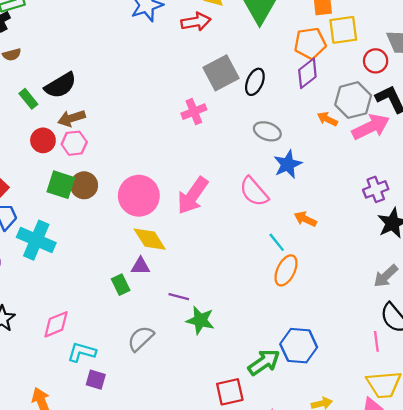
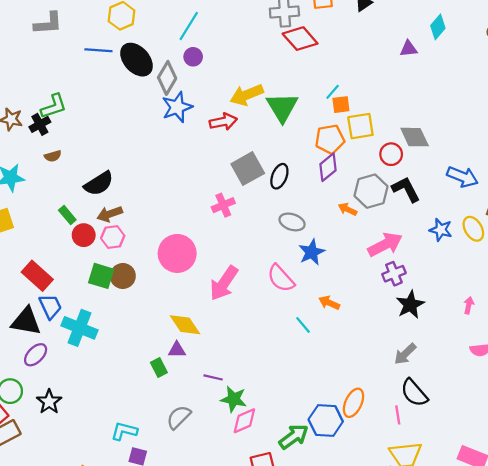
green rectangle: (28, 99) -> (67, 215), moved
pink arrow: (371, 127) -> (385, 245), moved
pink circle: (139, 196) -> (177, 253), moved
orange ellipse: (286, 270) -> (354, 403), moved
pink diamond: (56, 324) -> (244, 421), moved

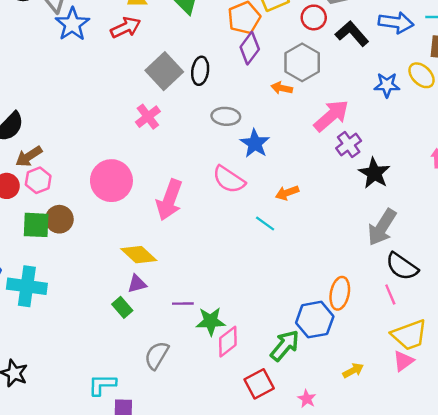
black L-shape: (406, 189) -> (352, 34), moved
orange arrow: (329, 303) -> (287, 193), turned -30
gray arrow: (405, 354) -> (382, 227), size x1.4

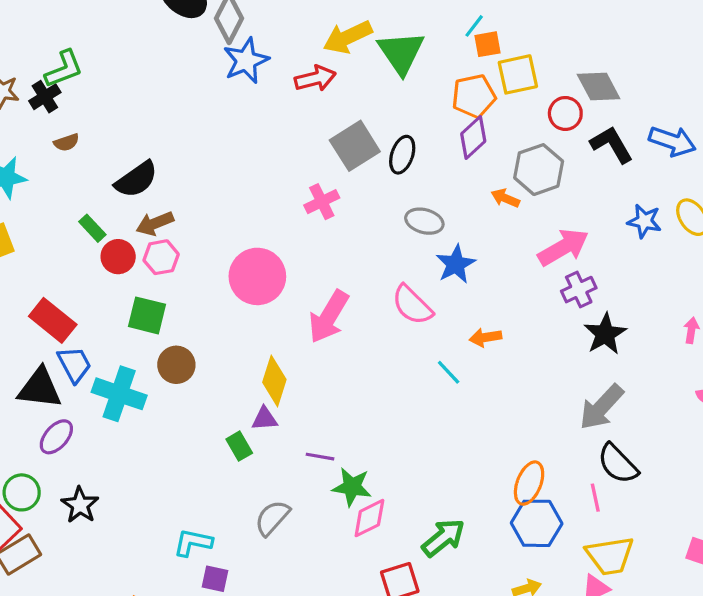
brown circle: (59, 219) -> (176, 365), moved
yellow diamond: (139, 255) -> (274, 381), turned 54
blue hexagon: (315, 320) -> (537, 523), moved

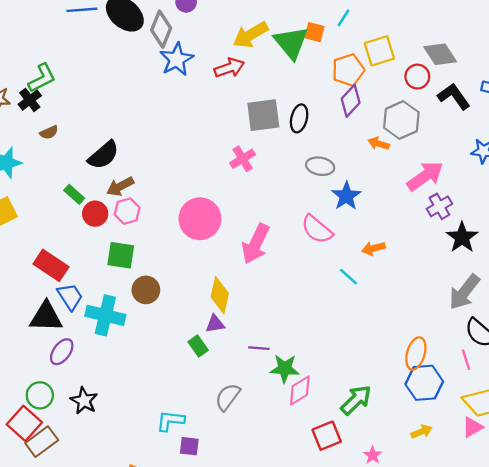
orange square: (488, 44) -> (314, 32), moved, turned 30
gray square: (355, 146) -> (263, 115), turned 30

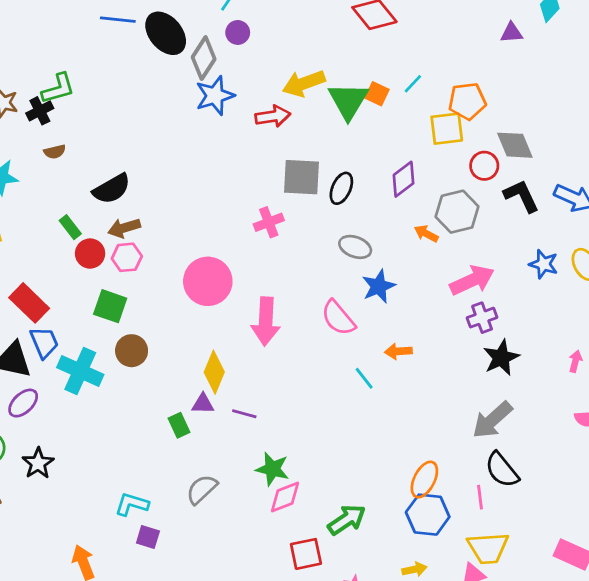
orange pentagon: (348, 70) -> (467, 101), moved
pink arrow: (256, 244) -> (266, 321), turned -33
purple line: (259, 348) -> (244, 414), moved

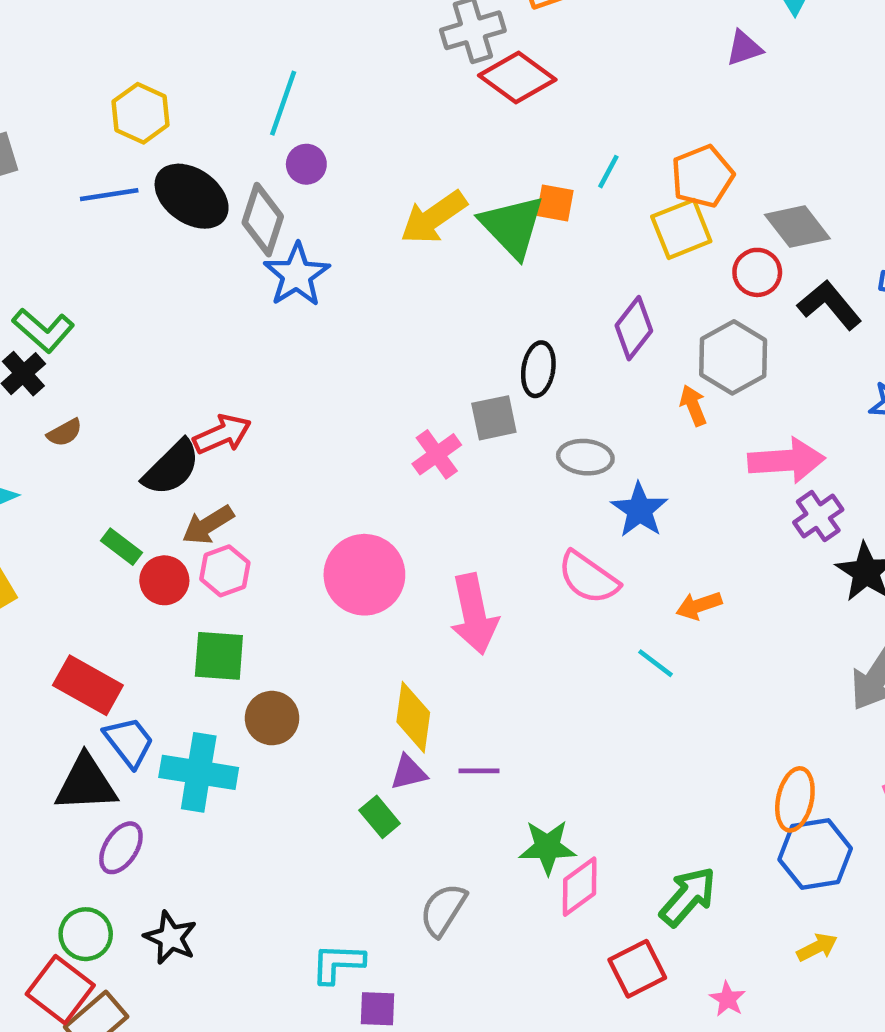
green L-shape: (58, 89) -> (43, 330), turned 72
red arrow: (273, 116) -> (222, 434), moved
gray square: (301, 177) -> (494, 418), moved, size x0.7
orange arrow: (426, 234) -> (693, 405), turned 55
pink arrow: (472, 280) -> (786, 461), turned 36

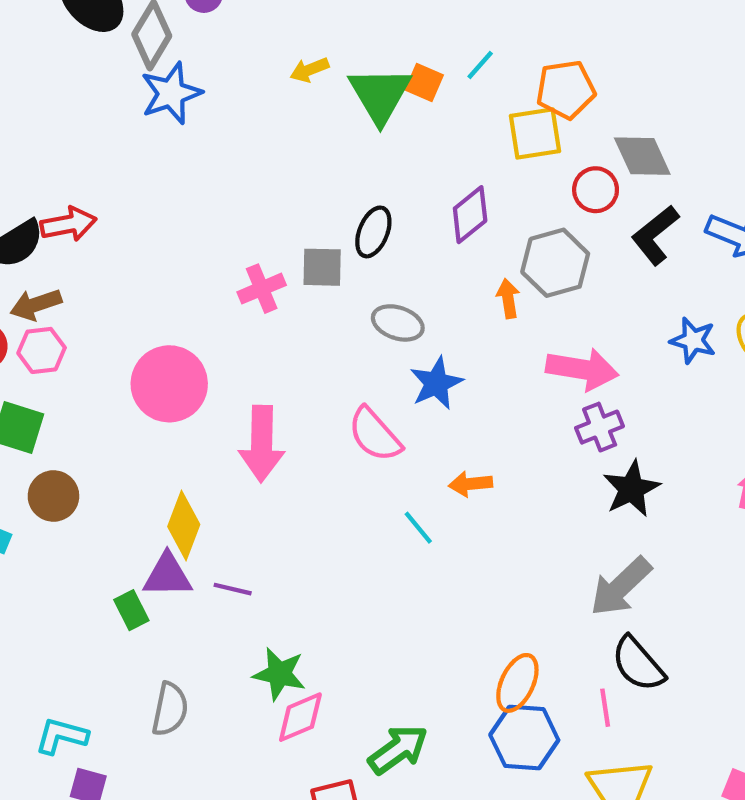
yellow arrow: (434, 217) -> (309, 70), size x0.6
black L-shape: (830, 305) -> (655, 235), turned -102
purple triangle: (409, 772) -> (167, 575), size x1.4
gray semicircle: (443, 910) -> (170, 709), turned 146

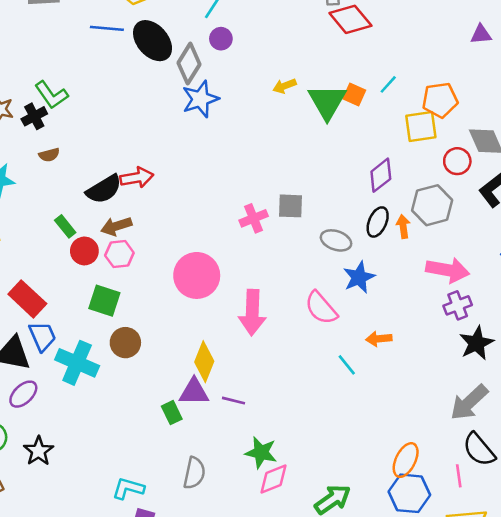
black ellipse: (373, 232) -> (378, 222), moved

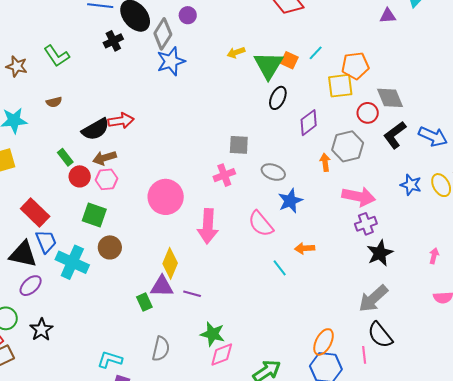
black cross: (34, 116) -> (113, 41), moved
pink cross: (254, 218) -> (224, 175), moved
black ellipse: (378, 222) -> (278, 98), moved

